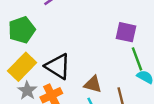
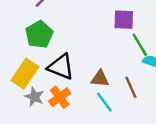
green pentagon: (22, 30) -> (39, 35), moved

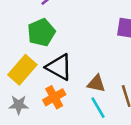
gray star: (34, 97) -> (19, 105), moved, turned -30

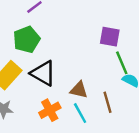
orange cross: (54, 97) -> (50, 110), moved

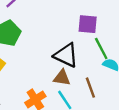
black triangle: (43, 73) -> (66, 55), moved

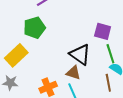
brown line: (90, 88) -> (108, 83), moved

